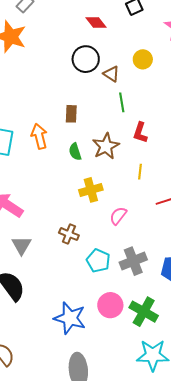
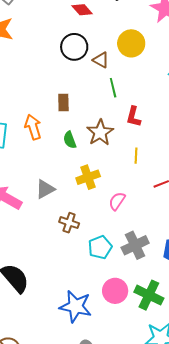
yellow circle: (143, 59) -> (131, 43), size x1.4
gray triangle: (21, 245) -> (45, 189), moved, turned 35
cyan pentagon: (98, 261) -> (100, 247), turned 30

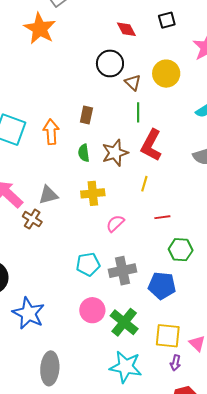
red L-shape: (134, 117) -> (151, 145), size x1.5
brown cross: (69, 223) -> (32, 219), moved
blue star: (76, 306) -> (28, 313), moved

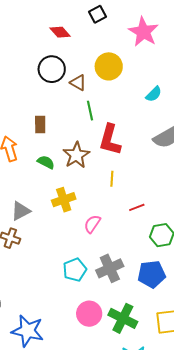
green semicircle: (84, 153) -> (46, 162), turned 138

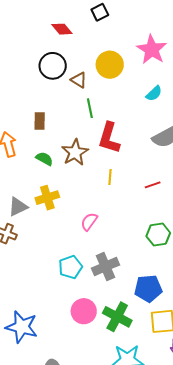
pink star: (143, 32) -> (152, 50), moved
yellow cross: (64, 200) -> (47, 198), moved
red line: (137, 207) -> (153, 185), moved
blue pentagon: (152, 274) -> (148, 288), moved

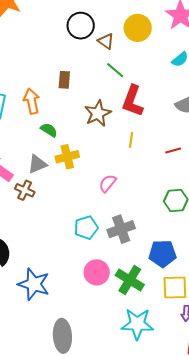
green line: (90, 108) -> (115, 70), turned -42
green semicircle: (44, 159) -> (49, 130), moved

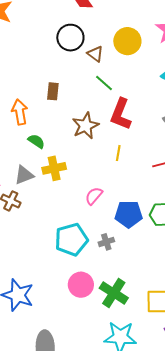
cyan pentagon: (86, 228) -> (71, 240), size x1.4
gray cross: (121, 229) -> (106, 242), size x0.6
blue pentagon: (162, 254) -> (129, 214), moved

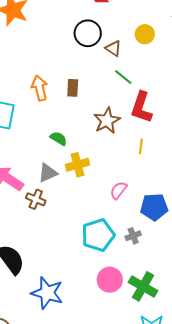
yellow circle: (127, 41) -> (145, 34), size x0.7
orange arrow: (20, 112) -> (40, 88), moved

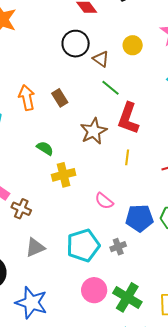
brown rectangle: (73, 88) -> (60, 98), turned -36
gray triangle: (48, 173) -> (35, 248), moved
pink semicircle: (118, 190) -> (104, 201), turned -90

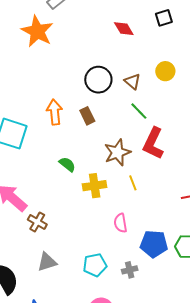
black circle: (76, 44) -> (98, 80), moved
yellow line: (127, 157) -> (133, 183), moved, turned -35
yellow cross: (64, 175) -> (95, 186), moved
pink semicircle: (104, 201) -> (120, 223), turned 36
cyan pentagon: (83, 245) -> (95, 265), size x0.7

